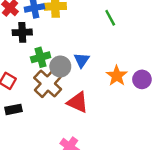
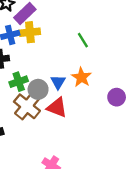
orange star: (117, 76) -> (81, 77), moved
red triangle: (78, 102) -> (57, 108), moved

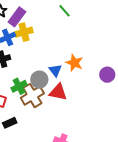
green line: (83, 40) -> (65, 11), moved
green cross: (19, 82) -> (19, 86), moved
brown cross: (27, 106) -> (32, 96), turned 30

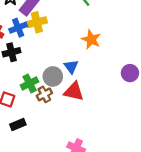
orange star: (74, 63) -> (91, 39), moved
brown cross: (32, 96) -> (44, 94), size x0.6

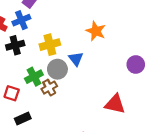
yellow cross: (37, 22) -> (50, 45), moved
red triangle: (74, 91) -> (115, 104), moved

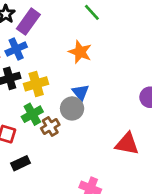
orange star: (96, 31) -> (80, 52), moved
yellow cross: (50, 45) -> (36, 84), moved
gray circle: (57, 69) -> (72, 108), moved

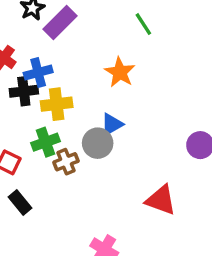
blue cross: (16, 49) -> (38, 72), moved
blue triangle: (81, 92) -> (112, 124), turned 30
black rectangle: (20, 163) -> (20, 202), turned 66

